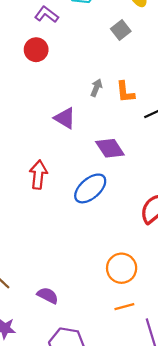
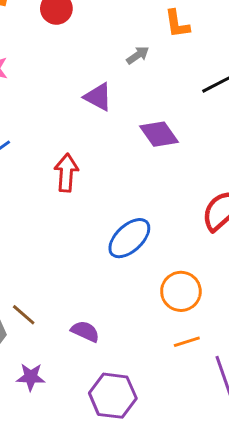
gray arrow: (96, 88) -> (138, 55), turned 36
orange L-shape: (125, 92) -> (177, 24), moved
blue ellipse: (90, 188) -> (129, 238), moved

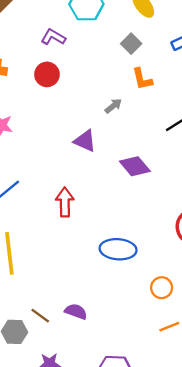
blue ellipse: (129, 238) -> (118, 249), turned 52
orange circle: (181, 291) -> (162, 288), size x0.7
purple semicircle: (85, 331) -> (76, 312), moved

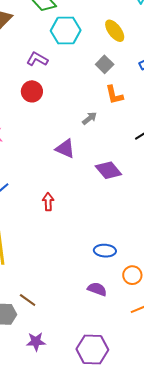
red arrow: (65, 202) -> (48, 202), size x0.7
blue ellipse: (118, 249) -> (105, 251), moved, size x0.7
purple semicircle: (76, 312) -> (97, 289), moved

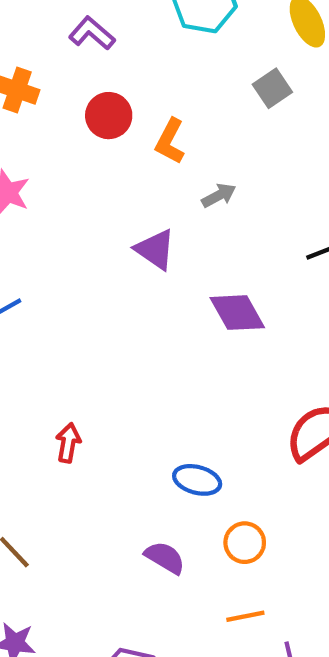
purple L-shape: (37, 59) -> (92, 33), moved
orange L-shape: (114, 95) -> (170, 141), moved, turned 30
red arrow: (48, 202) -> (68, 443), moved

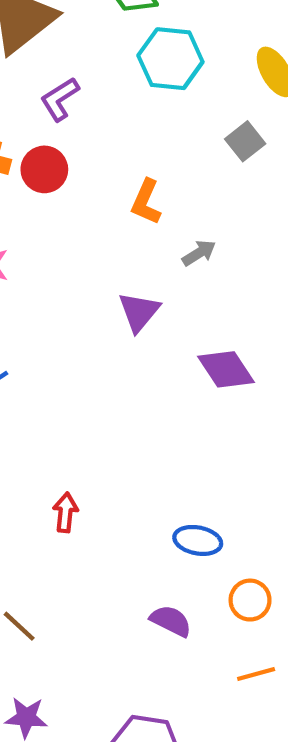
purple L-shape: (92, 33) -> (60, 99), turned -69
red circle: (109, 116) -> (44, 169), moved
purple triangle: (155, 249) -> (139, 312), turned 39

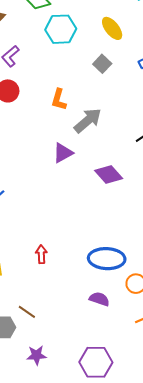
gray arrow: (199, 253) -> (88, 121), size x1.8
purple triangle: (139, 312) -> (63, 153), turned 30
blue ellipse: (198, 540) -> (107, 259), size x1.6

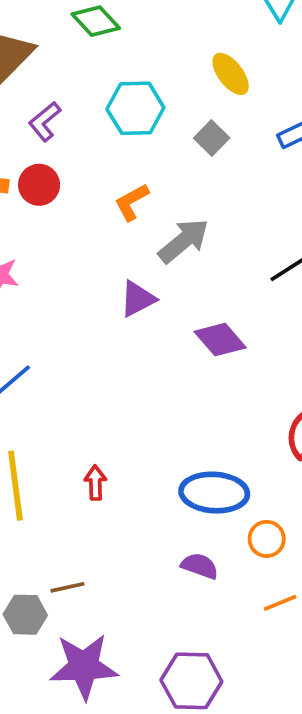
cyan hexagon: (61, 29) -> (135, 108), moved
orange L-shape: (59, 100) -> (132, 202), turned 45
brown line: (27, 312) -> (67, 587), turned -48
purple star: (37, 355) -> (84, 666), size x1.8

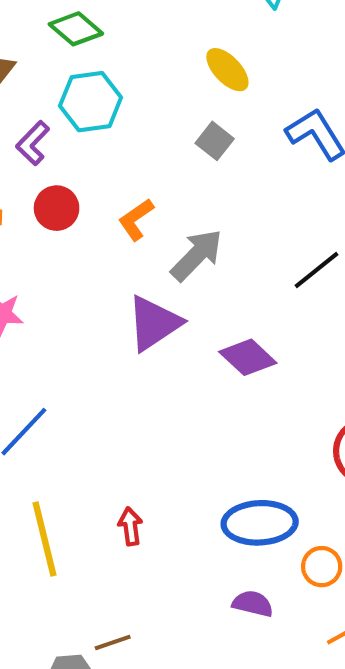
cyan hexagon: (135, 108) -> (91, 102), moved
red circle: (39, 185) -> (57, 208), moved
purple triangle: (138, 299) -> (154, 323), size x1.4

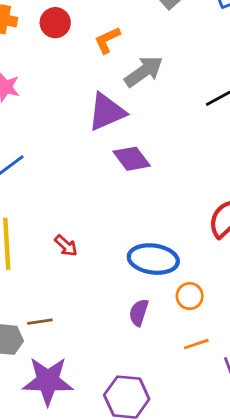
purple diamond: (248, 357) -> (132, 159), moved
red arrow: (130, 526) -> (66, 246), turned 130
purple semicircle: (253, 604) -> (139, 313), turned -96

